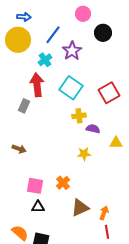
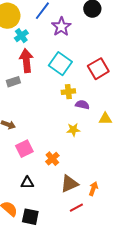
cyan cross: (45, 60) -> (21, 36), moved
gray rectangle: (24, 106) -> (13, 82), turned 48
pink square: (35, 186) -> (24, 149), moved, turned -36
red line: (107, 232) -> (76, 208), moved, turned 72

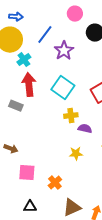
gray rectangle: (13, 82) -> (16, 106), turned 40
pink square: (24, 149) -> (27, 173), turned 30

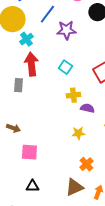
purple star: (64, 51) -> (66, 30), turned 30
cyan square: (63, 88) -> (65, 67), size x0.6
gray rectangle: (16, 106) -> (18, 85), turned 72
orange cross: (55, 183) -> (86, 164), moved

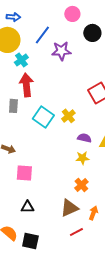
cyan square: (65, 67) -> (43, 117), moved, size x1.5
yellow cross: (73, 95) -> (68, 116), turned -32
purple semicircle: (87, 108) -> (84, 138), moved
yellow star: (78, 133) -> (82, 158), moved

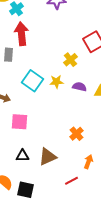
yellow cross: (68, 116) -> (70, 60), moved
cyan square: (43, 117) -> (32, 81), moved
yellow star: (82, 158) -> (56, 82), moved
brown triangle: (69, 208) -> (47, 157), moved

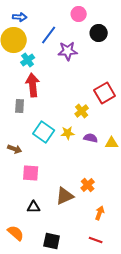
brown triangle: (47, 157) -> (65, 196), moved
red line: (71, 181) -> (96, 240), moved, turned 48
black square: (25, 190) -> (52, 241), moved

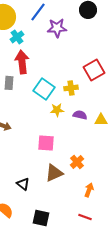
yellow cross: (82, 111) -> (71, 88), turned 32
cyan square: (44, 132) -> (44, 89), moved
pink square: (31, 173) -> (46, 143), moved
black triangle: (34, 207) -> (23, 184), turned 40

